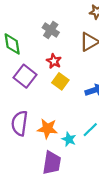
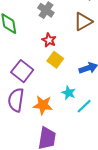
purple square: (25, 76) -> (22, 71), moved
cyan star: (69, 139) -> (69, 93), moved

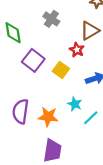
red star: (49, 40) -> (77, 50), moved
purple square: (22, 71) -> (33, 60), moved

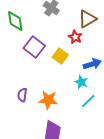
cyan star: (75, 104) -> (81, 82), moved
purple semicircle: (20, 111) -> (22, 95), size x0.6

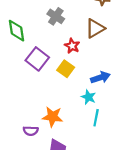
red star: (75, 37) -> (72, 46), moved
purple semicircle: (22, 95) -> (31, 131), moved, turned -96
cyan line: (88, 101) -> (96, 118), turned -35

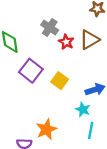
red star: (72, 46) -> (66, 42), moved
orange star: (53, 117) -> (46, 129), turned -30

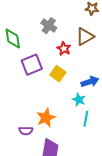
red star: (66, 42) -> (64, 49), moved
purple square: (31, 71) -> (32, 65), turned 30

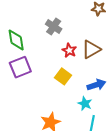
brown triangle: (85, 37) -> (91, 49), moved
purple square: (32, 65) -> (20, 67), moved

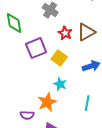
purple square: (20, 67) -> (36, 48), moved
cyan star: (85, 104) -> (60, 84), moved

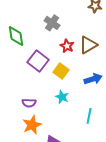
purple square: (36, 48) -> (38, 61), turned -30
orange star: (47, 102) -> (32, 125), moved
purple semicircle: (27, 115) -> (29, 103), moved

